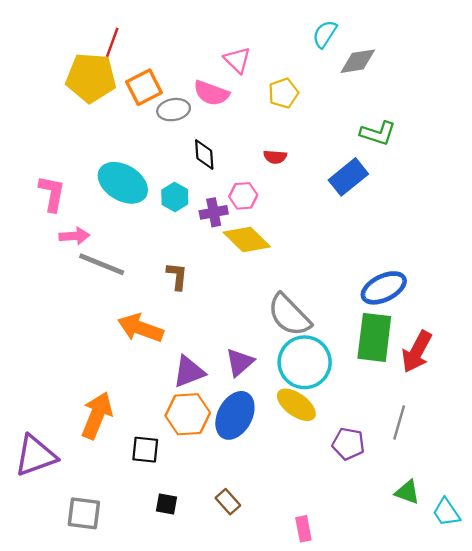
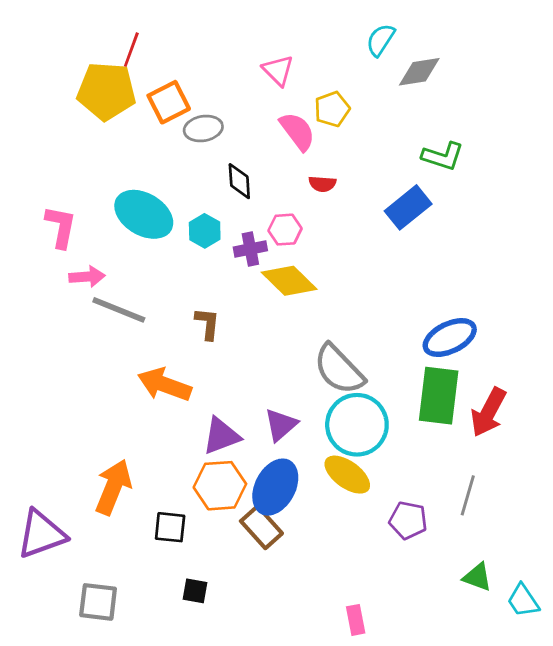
pink semicircle: (211, 93) -> (297, 131), moved, turned -147
brown rectangle: (228, 502) -> (261, 527), moved, size x1.4

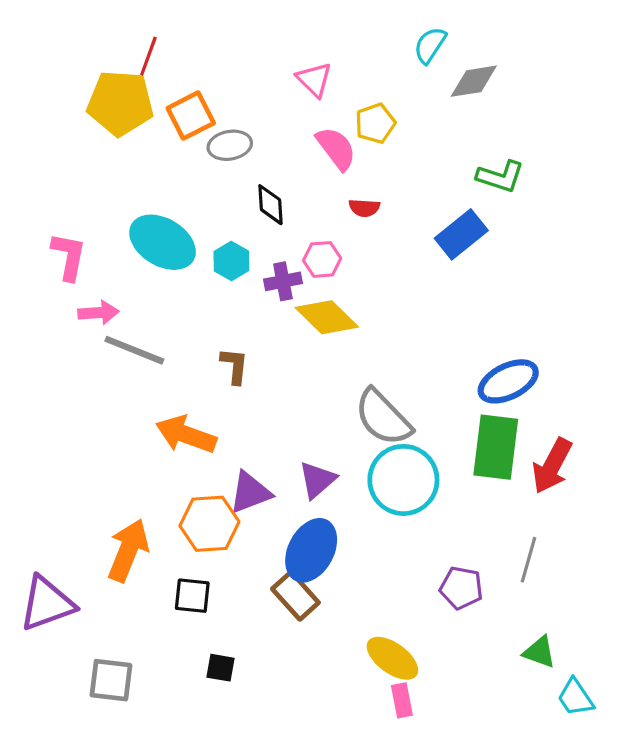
yellow ellipse: (347, 475) -> (392, 658), moved
orange hexagon: (220, 486) -> (209, 524), moved
cyan trapezoid: (523, 601) -> (575, 697), moved

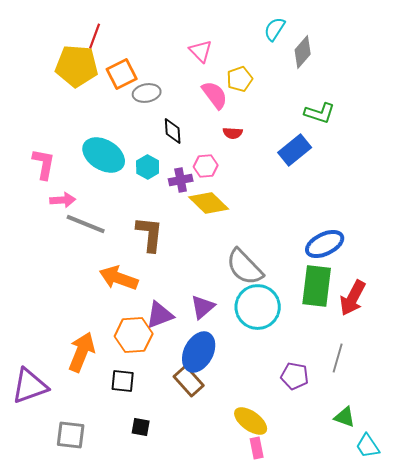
gray diamond: (474, 81) -> (303, 52), turned -40
brown L-shape: (234, 366) -> (150, 234), size x1.5

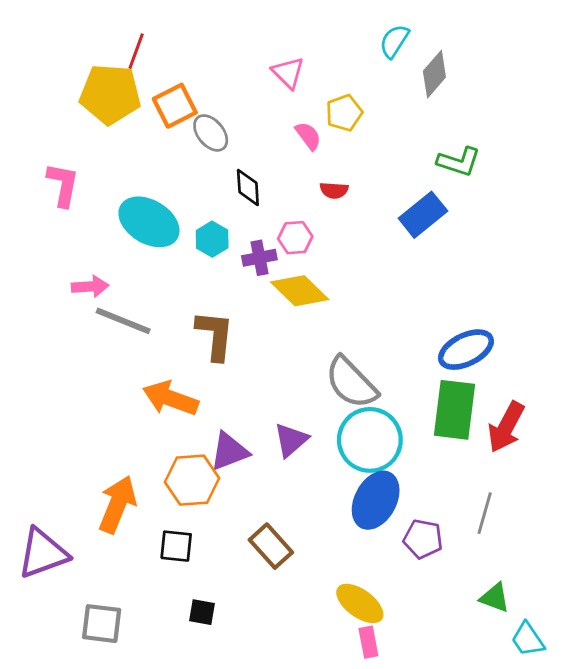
gray ellipse: (147, 93) -> (211, 133), turned 60
pink semicircle: (215, 95) -> (308, 136), size x0.7
pink L-shape: (44, 164) -> (63, 185), moved
blue ellipse: (199, 352) -> (376, 500), moved

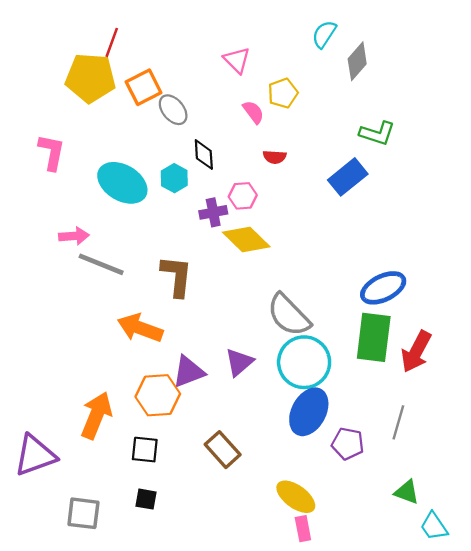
cyan hexagon: (212, 239) -> (174, 178), moved
black square: (202, 612) -> (146, 499), moved

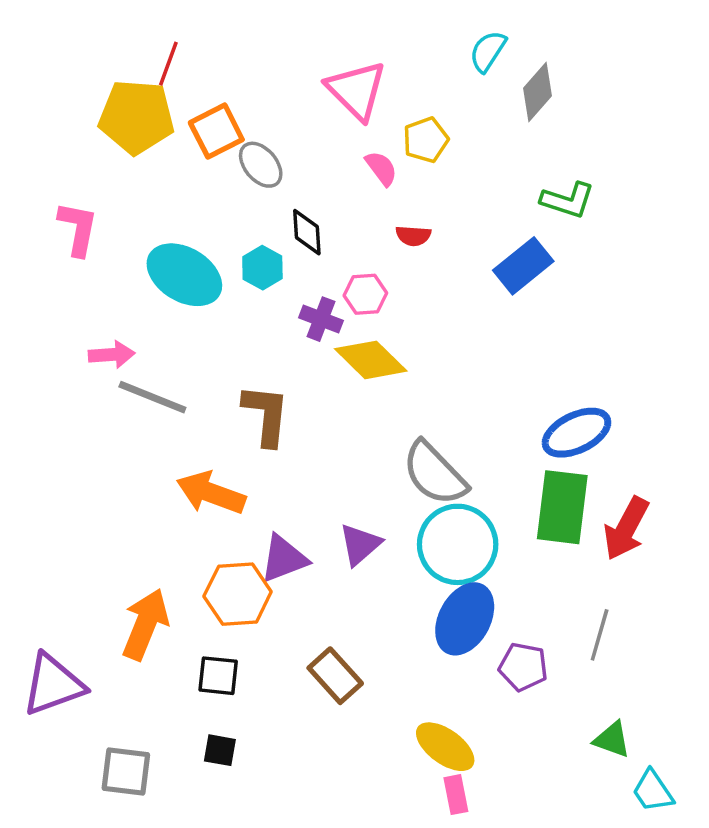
pink triangle: (237, 60) -> (356, 90), size x1.5
purple cross: (213, 212) -> (321, 319), turned 32

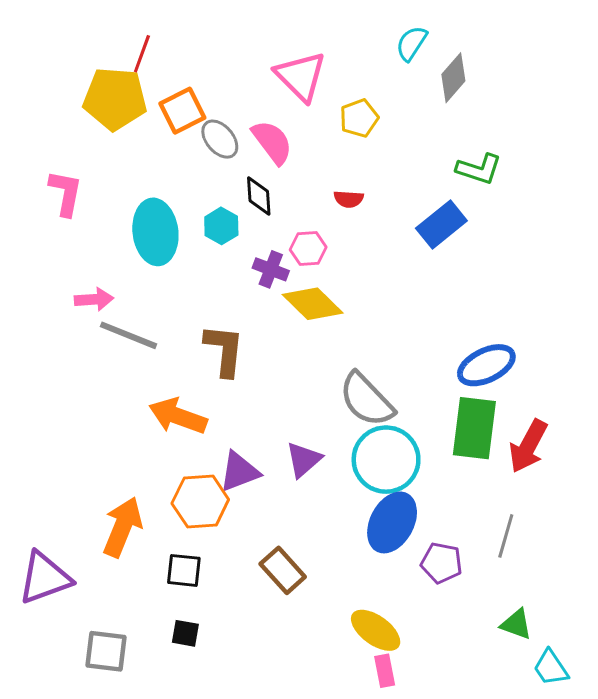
pink semicircle: (381, 168) -> (272, 142), moved, size x1.5
cyan ellipse: (184, 275) -> (155, 232), turned 52

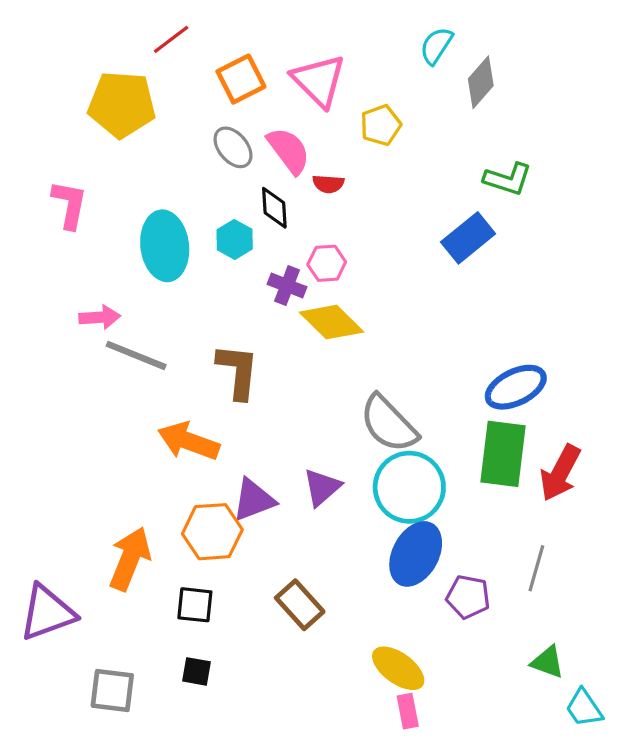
red line: (142, 54) -> (171, 39), moved, turned 33
orange square: (182, 111) -> (241, 79), moved
red semicircle: (349, 199) -> (328, 184), moved

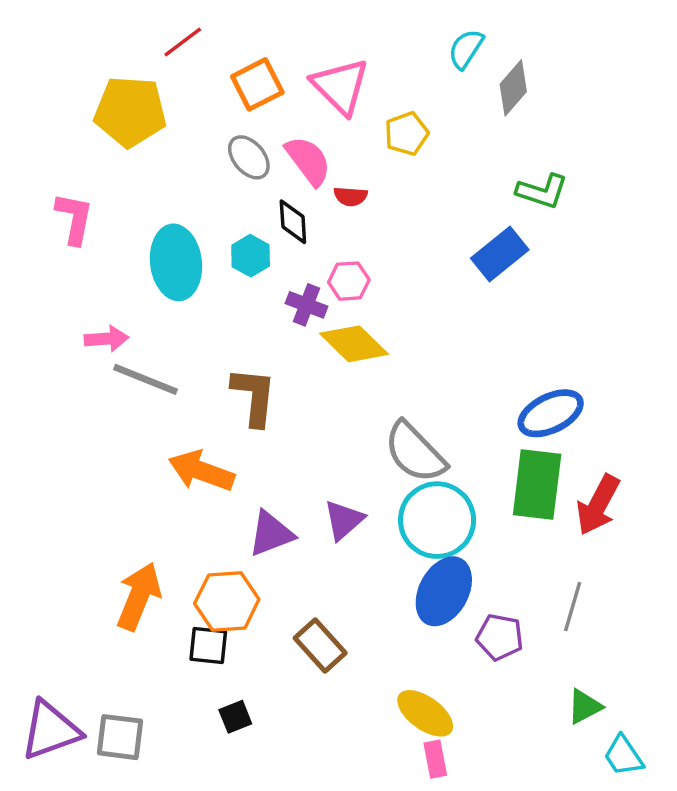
orange hexagon: (212, 532) -> (227, 601), moved
purple triangle: (47, 613) -> (51, 730), moved
green triangle: (547, 662) -> (584, 707), turned -48
black square: (196, 671) -> (235, 717), moved, turned -32

